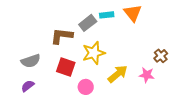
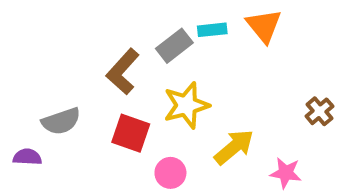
brown L-shape: (62, 36) -> (123, 72), turned -55
pink star: (147, 75) -> (286, 173), moved
purple semicircle: (28, 86) -> (27, 157), moved, turned 40

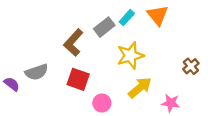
cyan rectangle: (212, 30) -> (127, 18), turned -42
yellow star: (186, 105) -> (130, 56), moved
purple semicircle: (27, 157) -> (12, 84), moved, turned 35

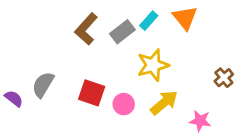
brown L-shape: (73, 42) -> (86, 29), moved
gray semicircle: (37, 72) -> (43, 85), turned 140
pink circle: (102, 103) -> (124, 104), moved

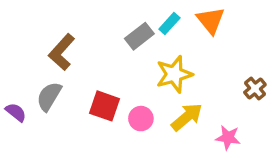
brown L-shape: (86, 29) -> (62, 52), moved

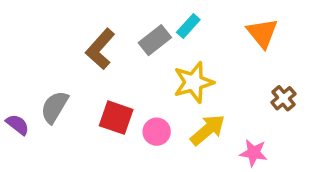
orange triangle: (211, 20) -> (262, 33), moved
brown L-shape: (62, 52) -> (100, 49), moved

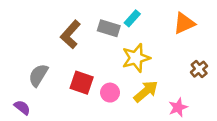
orange triangle: (262, 33) -> (184, 23), turned 45
gray rectangle: (155, 40) -> (109, 28), turned 55
purple semicircle: (17, 125) -> (22, 107), moved
pink star: (253, 153) -> (178, 107), turned -30

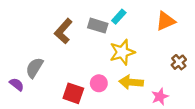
red square: (82, 83) -> (73, 93), moved
yellow arrow: (146, 91) -> (131, 82), turned -135
purple semicircle: (22, 107) -> (17, 84), moved

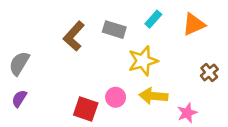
cyan rectangle: (119, 17) -> (153, 19), moved
gray semicircle: (34, 68) -> (19, 63), moved
purple semicircle: (17, 84) -> (19, 99), turned -96

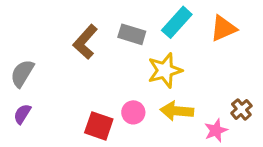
cyan rectangle: (153, 19) -> (177, 22), size x1.5
brown cross: (209, 73) -> (241, 109), moved

